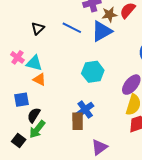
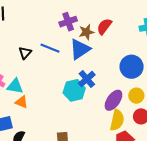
black triangle: (38, 28) -> (25, 53), moved
blue cross: (85, 110) -> (87, 79), moved

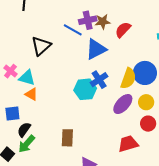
brown star: (86, 32) -> (103, 22), moved
blue line: (50, 48) -> (73, 30), moved
black triangle: (25, 53) -> (41, 46), size x1.5
yellow semicircle: (117, 120) -> (128, 78), moved

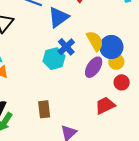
blue circle: (145, 73) -> (111, 47), moved
yellow semicircle: (128, 78) -> (95, 41), turned -40

